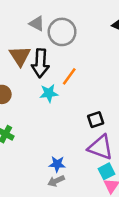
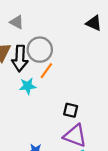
gray circle: (62, 32) -> (40, 50), moved
black square: (96, 120) -> (71, 110), turned 32

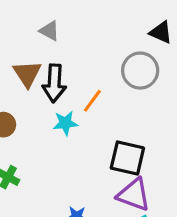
gray circle: (40, 50) -> (140, 71), moved
black square: (71, 110) -> (127, 158), size x1.6

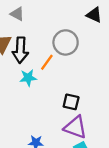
gray circle: (140, 71) -> (66, 42), moved
black square: (127, 158) -> (71, 102), size x0.7

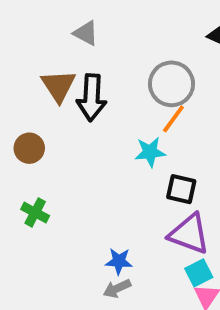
orange line: (47, 62) -> (173, 119), moved
cyan star: (28, 78) -> (150, 152), moved

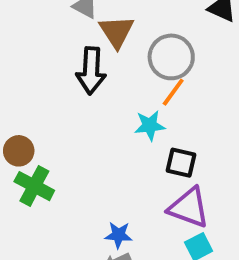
brown triangle: (58, 86) -> (116, 32), moved
brown circle: (29, 148) -> (19, 151), moved
green cross: (35, 212) -> (34, 186), size x1.4

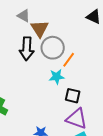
gray circle: (171, 57) -> (53, 48), moved

